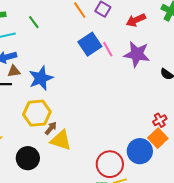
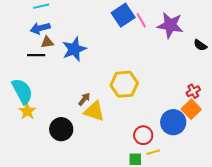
yellow hexagon: (37, 113) -> (124, 84), moved
red circle: (110, 164) -> (143, 135), size x0.7

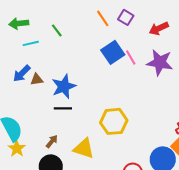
blue arrow: (40, 28) -> (22, 73), moved, turned -30
black line: (36, 55) -> (63, 108), moved
brown arrow: (84, 99) -> (52, 141), moved

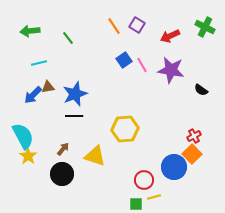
cyan line: (31, 43) -> (39, 63), moved
blue square: (113, 52) -> (124, 60), size x0.7
blue arrow: (22, 73) -> (33, 95), moved

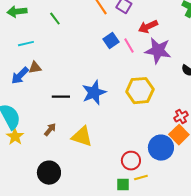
red arrow: (170, 36) -> (148, 27), moved
blue star: (75, 94) -> (94, 93), moved
yellow hexagon: (125, 129) -> (140, 91), moved
black circle: (62, 174) -> (49, 173), moved

